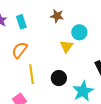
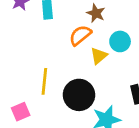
orange semicircle: (20, 50) -> (80, 35), moved
black circle: (59, 78) -> (79, 95), size x1.5

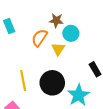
brown star: (96, 13) -> (56, 20), moved

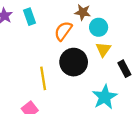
yellow triangle: (58, 49) -> (103, 49), moved
black circle: (52, 83) -> (74, 62), moved

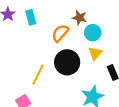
yellow line: (43, 78) -> (38, 75), turned 30

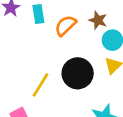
orange semicircle: (60, 33) -> (66, 26), moved

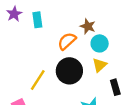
orange semicircle: (66, 26) -> (67, 41), moved

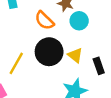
orange semicircle: (67, 41) -> (44, 20), turned -90
yellow triangle: (100, 65) -> (75, 55), moved, turned -35

